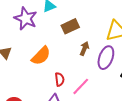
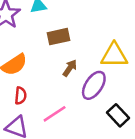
red semicircle: (60, 79) -> (21, 96), moved

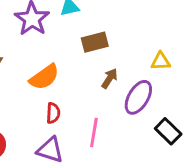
yellow triangle: (114, 55) -> (161, 61), size x0.6
pink line: (55, 114) -> (94, 133), turned -45

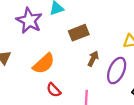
red semicircle: (53, 113) -> (54, 90), turned 140

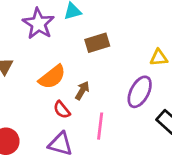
brown arrow: (93, 59) -> (82, 91), moved

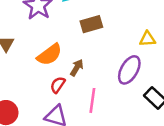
red semicircle: (62, 110) -> (58, 85), turned 72

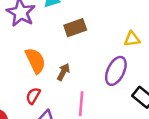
orange semicircle: (50, 55) -> (35, 61), turned -75
red semicircle: (58, 85) -> (33, 96), moved

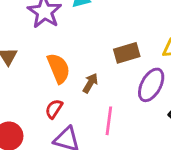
brown rectangle: (75, 28) -> (127, 53), moved

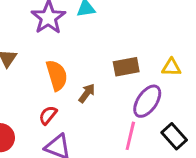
pink line: (109, 121) -> (130, 136), moved

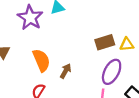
brown rectangle: (126, 67) -> (105, 42), moved

